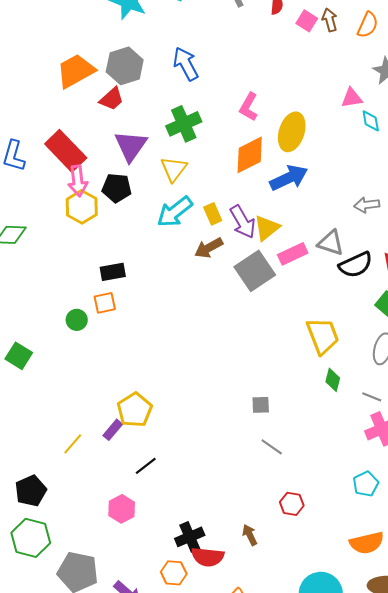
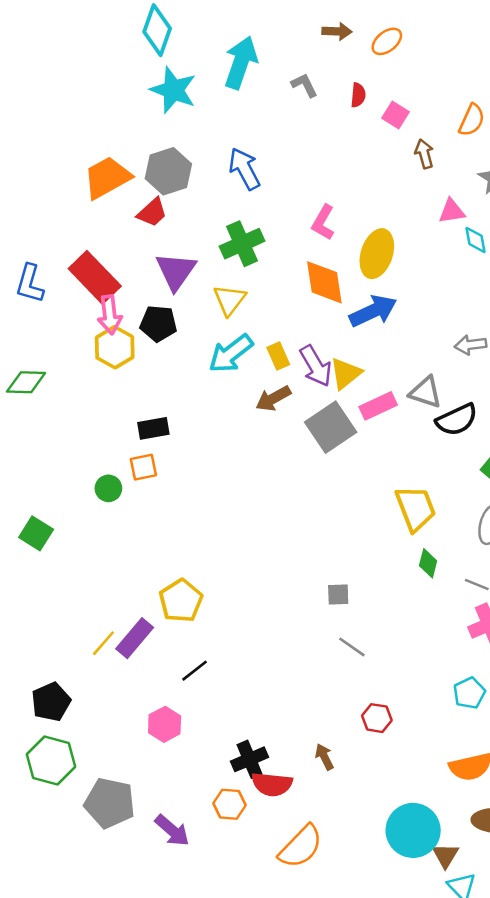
brown arrow: (330, 20) -> (424, 154), moved
orange diamond: (250, 155) -> (324, 282), turned -72
purple rectangle: (113, 430) -> (135, 638), moved, size x1.5

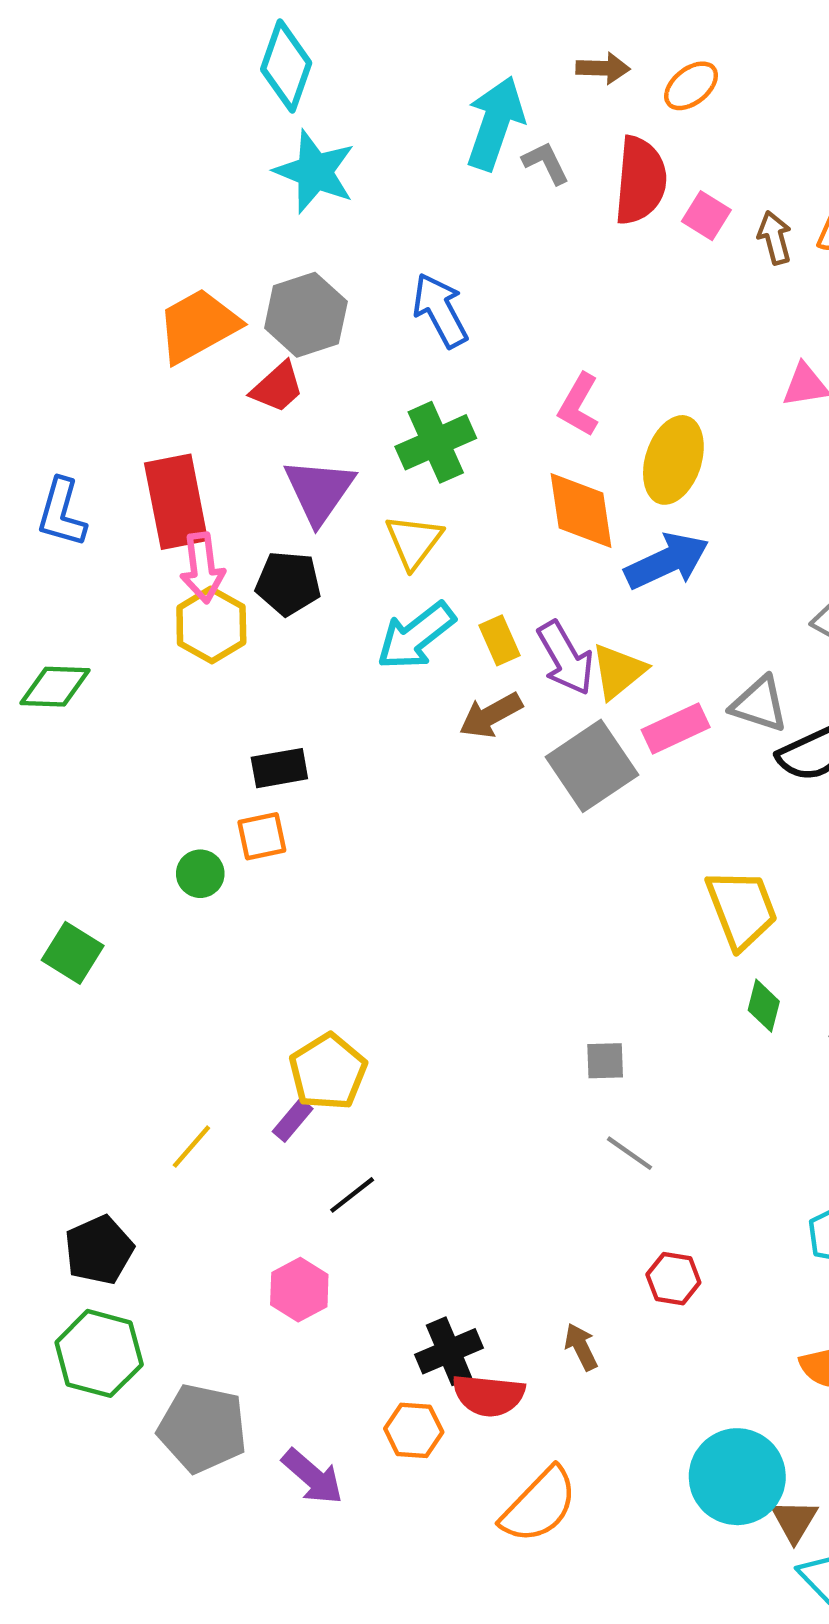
cyan arrow: (241, 63) -> (495, 123), moved
red semicircle: (358, 95) -> (640, 180), size x2.0
brown arrow: (424, 154) -> (775, 238), moved
red rectangle: (95, 277) -> (176, 502), turned 33
purple rectangle: (135, 638) -> (293, 1120), moved, size x0.6

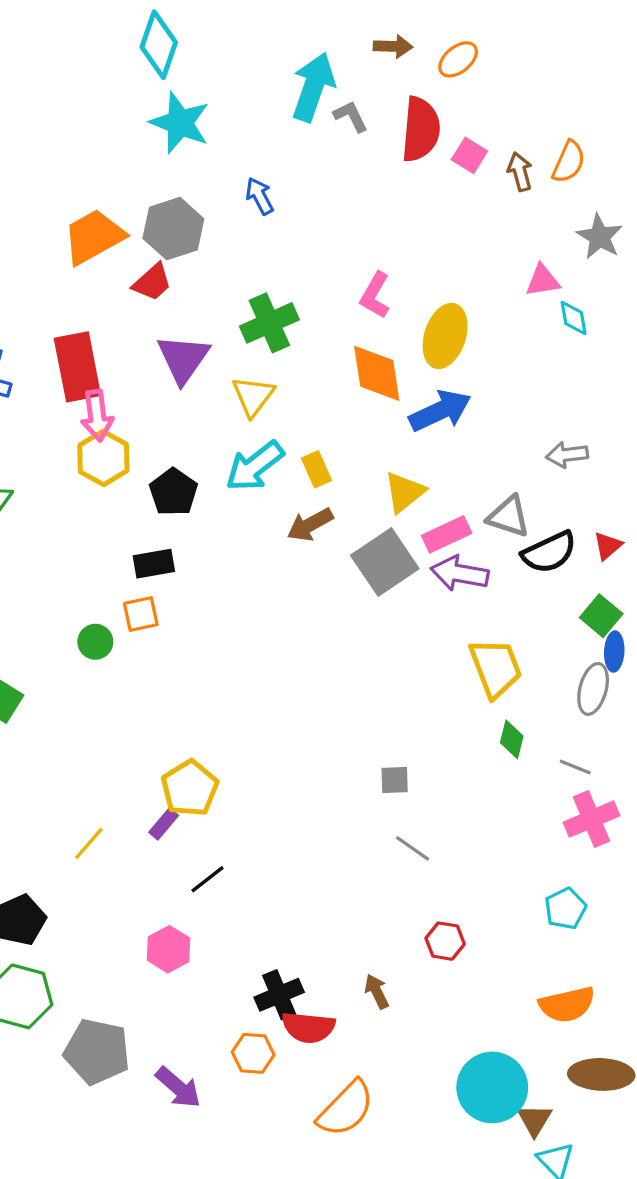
blue arrow: (440, 310) -> (260, 196), moved, size x0.7
black pentagon: (288, 583) -> (173, 492), moved, turned 30
purple arrow: (566, 658) -> (460, 573), moved, turned 130

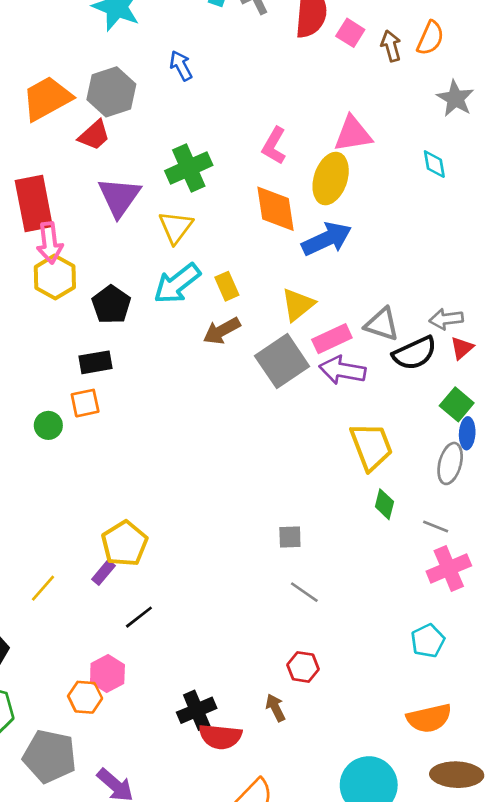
pink triangle: (543, 281) -> (353, 134), moved, size x1.4
gray arrow: (567, 455) -> (446, 319), moved
red hexagon: (445, 941) -> (303, 667), moved
orange hexagon: (253, 1053) -> (85, 697), moved

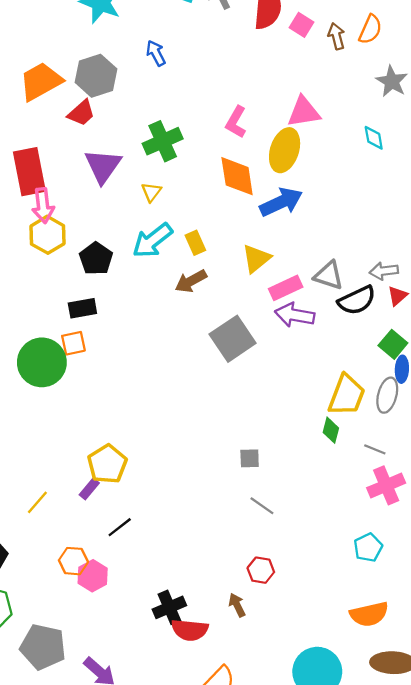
yellow triangle: (176, 227) -> (151, 192), size x0.7
gray square: (282, 361) -> (233, 339), moved
green circle: (48, 425) -> (42, 362), size x2.0
yellow trapezoid: (371, 446) -> (347, 395), moved, turned 42
orange hexagon: (85, 697) -> (73, 561), moved

